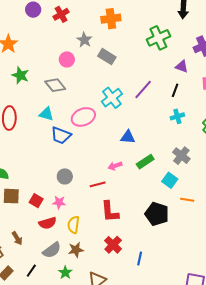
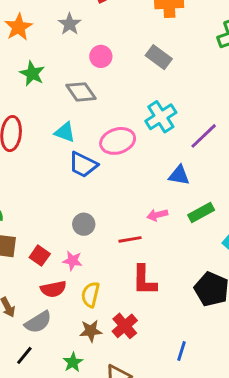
gray star: (84, 40) -> (70, 24), moved
purple line: (143, 90) -> (204, 136), moved
red cross: (113, 245) -> (125, 326), moved
gray semicircle: (52, 250) -> (38, 322), moved

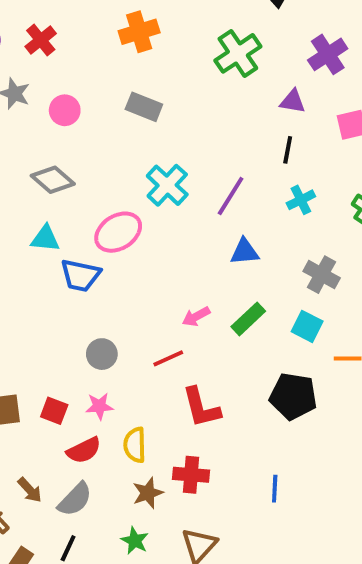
pink circle: (101, 56) -> (65, 110), moved
blue triangle: (179, 175) -> (245, 252), moved
green rectangle: (201, 213) -> (248, 319), moved
red cross: (125, 326) -> (191, 475), turned -30

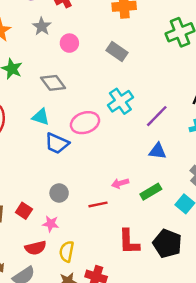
red L-shape: (201, 407) -> (129, 242), moved
red square: (54, 411) -> (24, 211), moved

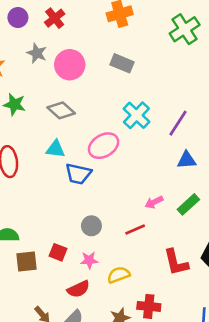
pink circle: (69, 43) -> (70, 65), size x1.5
yellow semicircle: (67, 251) -> (119, 275), moved, turned 70

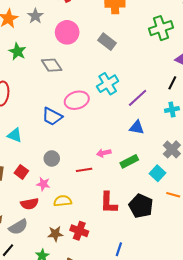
gray star: (37, 53) -> (35, 16), moved
cyan triangle: (55, 149) -> (15, 135), moved

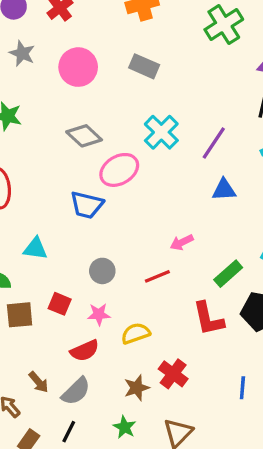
gray diamond: (52, 65) -> (84, 136), moved
green rectangle: (129, 161) -> (228, 274), moved
red cross: (79, 231) -> (173, 374), turned 30

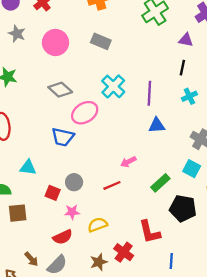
purple line: (214, 143) -> (149, 93), turned -30
red square: (60, 304) -> (53, 193), moved
red L-shape: (208, 319) -> (150, 232), moved

